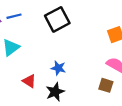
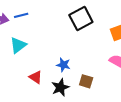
black square: (57, 19) -> (81, 18), moved
brown square: (106, 85) -> (86, 81), moved

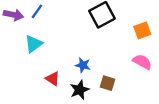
blue line: (21, 15) -> (37, 11), turned -40

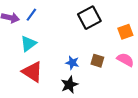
red triangle: (53, 79) -> (32, 72), moved, size x1.6
brown square: (108, 83) -> (97, 61), moved

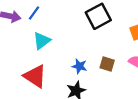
cyan triangle: (28, 44) -> (42, 41), moved

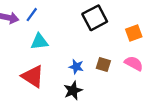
cyan triangle: (42, 41) -> (39, 42), turned 30

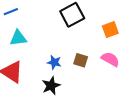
blue line: (32, 15) -> (11, 12), turned 32

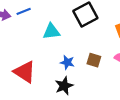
cyan triangle: (18, 38) -> (51, 32), moved

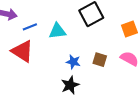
blue line: (24, 11) -> (30, 27), moved
red triangle: (25, 72) -> (22, 51), moved

